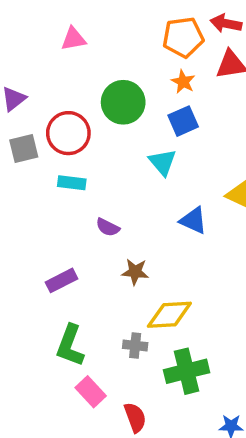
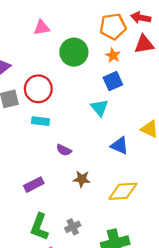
green circle: (123, 102) -> (74, 52), moved
yellow diamond: (169, 315) -> (123, 191), moved
gray cross: (135, 346) -> (73, 227), moved, turned -32

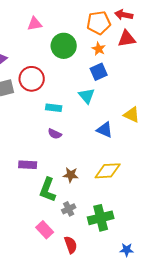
cyan rectangle: (41, 121) -> (54, 108), moved
brown star: (82, 179) -> (71, 175), moved
purple rectangle: (34, 185) -> (28, 165), turned 30
green L-shape: (39, 227) -> (48, 190), moved
gray cross: (73, 227) -> (69, 209), moved

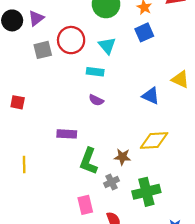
cyan triangle: (87, 96) -> (107, 46), moved
brown star: (71, 175) -> (122, 157), moved
pink rectangle: (45, 230) -> (85, 205), turned 30

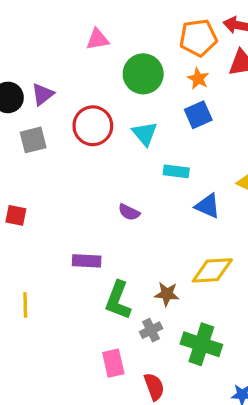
gray square: (43, 50) -> (33, 140), moved
cyan rectangle: (95, 72) -> (176, 171), moved
green cross: (146, 192) -> (201, 344), turned 32

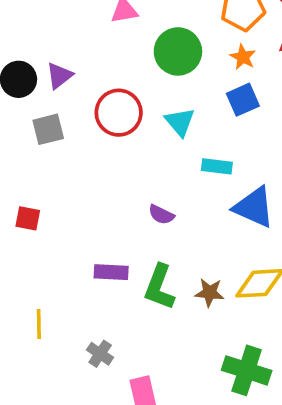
blue triangle: (208, 206) -> (254, 207), size x1.4
brown star: (167, 294) -> (209, 293), moved
green L-shape: (118, 300) -> (159, 287), moved
gray cross: (151, 330) -> (100, 354), moved, turned -30

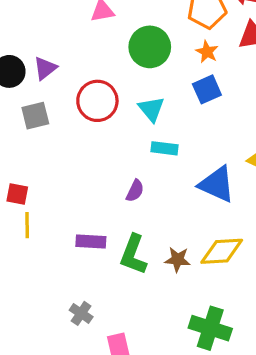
cyan rectangle: (217, 166) -> (164, 148), moved
purple semicircle: (161, 215) -> (135, 191), turned -90
yellow line: (39, 324) -> (27, 225), moved

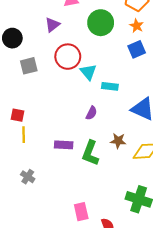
purple triangle: (45, 68) -> (52, 25), moved
cyan triangle: (151, 109) -> (88, 72), moved
brown star: (178, 259) -> (118, 141), moved
gray cross: (81, 313) -> (28, 177), moved

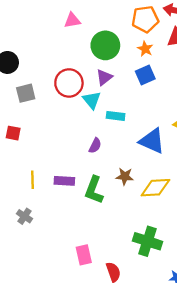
purple triangle: (52, 25) -> (104, 77), moved
red square: (17, 115) -> (13, 133), moved
yellow line: (24, 135) -> (33, 180), moved

